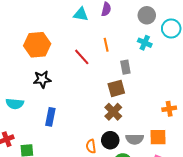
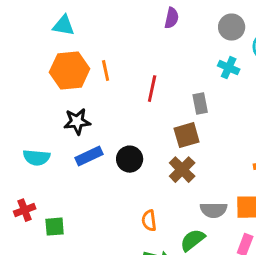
cyan triangle: (81, 14) -> (64, 26), moved
orange line: (106, 45) -> (106, 71), moved
red line: (82, 57) -> (152, 89), moved, turned 54
blue rectangle: (50, 117) -> (89, 156), moved, turned 54
black circle: (110, 140) -> (130, 159), moved

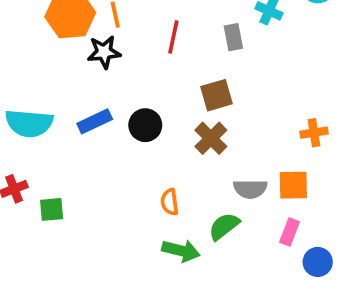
gray rectangle: (200, 104) -> (233, 37), moved
black star: (77, 122) -> (104, 52), moved
cyan semicircle: (37, 158) -> (29, 123), size x1.4

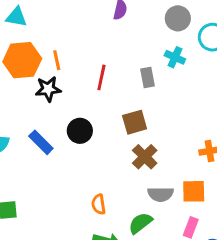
blue rectangle: (95, 121) -> (41, 142), turned 70
black circle: (145, 125) -> (80, 131), moved
brown cross: (211, 138) -> (145, 157), moved

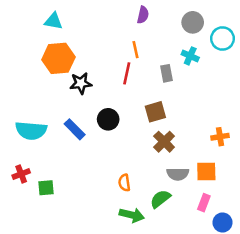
orange line: (57, 60) -> (135, 50), moved

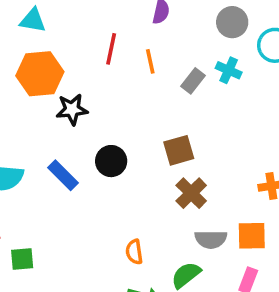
red line: (127, 73) -> (111, 49), moved
gray rectangle: (167, 73) -> (193, 81), moved, turned 49

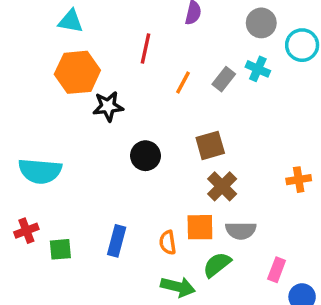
orange line: (150, 61) -> (183, 83), moved, turned 40
blue rectangle: (63, 175) -> (117, 241), moved, turned 60
orange square: (252, 236) -> (200, 227), moved

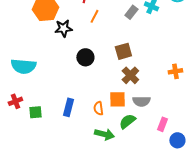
orange line: (183, 83) -> (94, 16), moved

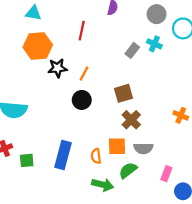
orange line: (94, 16) -> (84, 74), moved
orange cross: (175, 71) -> (181, 115), turned 32
blue rectangle: (68, 107) -> (63, 155), size x1.4

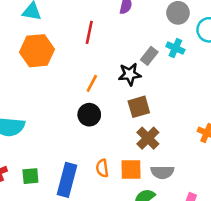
black star: (58, 68) -> (130, 74), moved
orange semicircle: (96, 156) -> (102, 168), moved
green square: (27, 160) -> (30, 176), moved

